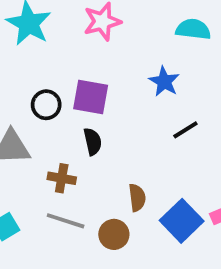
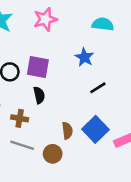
blue square: (182, 221) -> (95, 129), moved

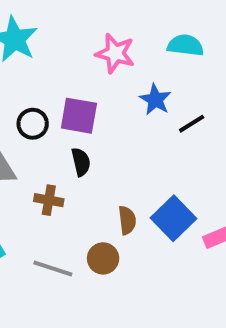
pink star: (45, 19) -> (115, 53), moved, turned 30
black line: (98, 88) -> (192, 124), moved
gray line: (22, 145) -> (53, 268), moved

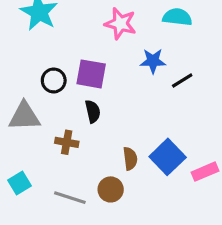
blue star: (155, 100) -> (153, 61), turned -30

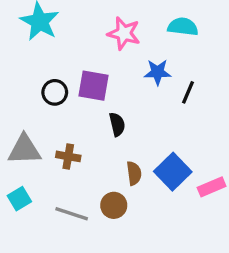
black line: (182, 80) -> (188, 92), turned -35
black semicircle: (93, 111) -> (117, 124), moved
gray triangle: (24, 116) -> (24, 150), moved

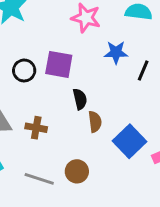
brown semicircle: (134, 173) -> (95, 122), moved

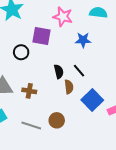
purple square: (59, 64) -> (41, 36), moved
black line: (143, 70) -> (79, 71), moved, turned -64

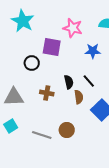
brown cross: (29, 91) -> (47, 93), moved

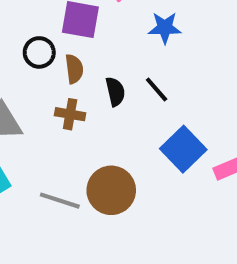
brown semicircle: (79, 97) -> (74, 69), moved
brown circle: (67, 130) -> (111, 190), size x1.5

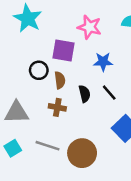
blue star: (165, 28) -> (103, 62), moved
gray line: (60, 201) -> (47, 146), moved

